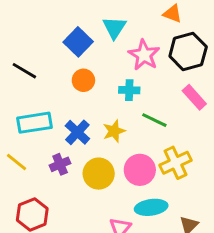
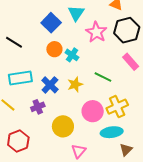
cyan cross: (129, 90) -> (72, 55), moved, turned 32
yellow circle: (99, 174) -> (63, 126), moved
cyan ellipse: (151, 207) -> (112, 132), moved

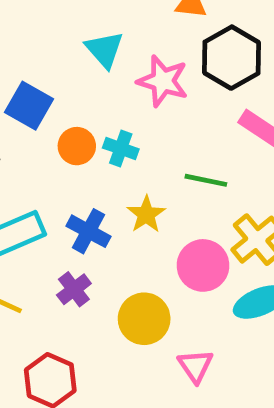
blue square: (51, 23) -> (29, 106), moved

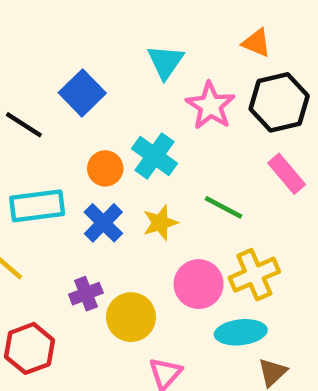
orange circle: (77, 146) -> (105, 168), moved
cyan cross: (121, 148) -> (154, 156), size x1.4
purple cross: (74, 289) -> (86, 294), moved

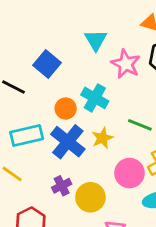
blue cross: (103, 223) -> (68, 142), size x1.4

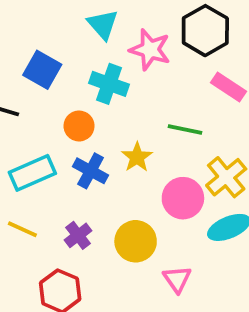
cyan cross: (95, 98) -> (109, 84), moved
blue cross: (68, 142) -> (91, 171), size x0.7
purple cross: (62, 186) -> (78, 235), moved

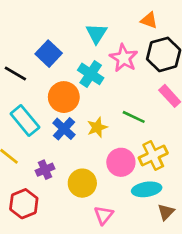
orange circle: (79, 126) -> (64, 97), size x1.5
cyan rectangle: (32, 173) -> (25, 121), turned 60

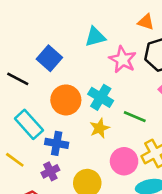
cyan triangle: (96, 33) -> (95, 37), turned 45
cyan cross: (91, 74) -> (101, 97), moved
blue cross: (64, 129) -> (57, 143), moved, turned -30

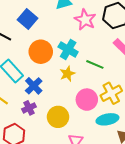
blue cross: (57, 143) -> (34, 86), turned 36

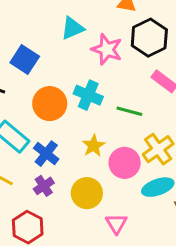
yellow star: (67, 74) -> (94, 146), moved

